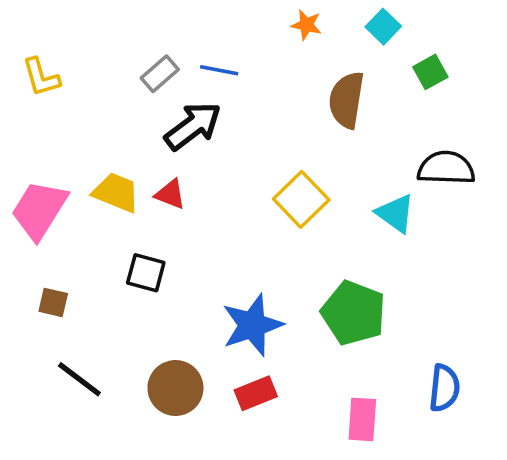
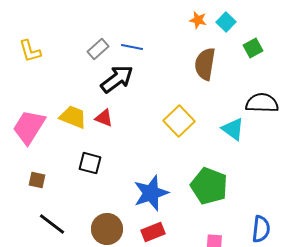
orange star: (306, 25) -> (198, 20), moved

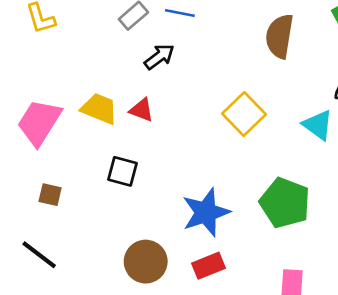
black arrow: (117, 79) -> (159, 57), size x0.7
black line: (52, 224) -> (39, 255), moved

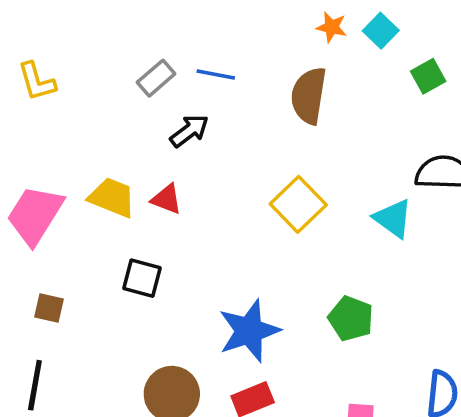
brown semicircle: (280, 36) -> (309, 96), moved
green pentagon: (285, 203) -> (351, 319), size x0.7
black line: (39, 255) -> (35, 385), turned 63

